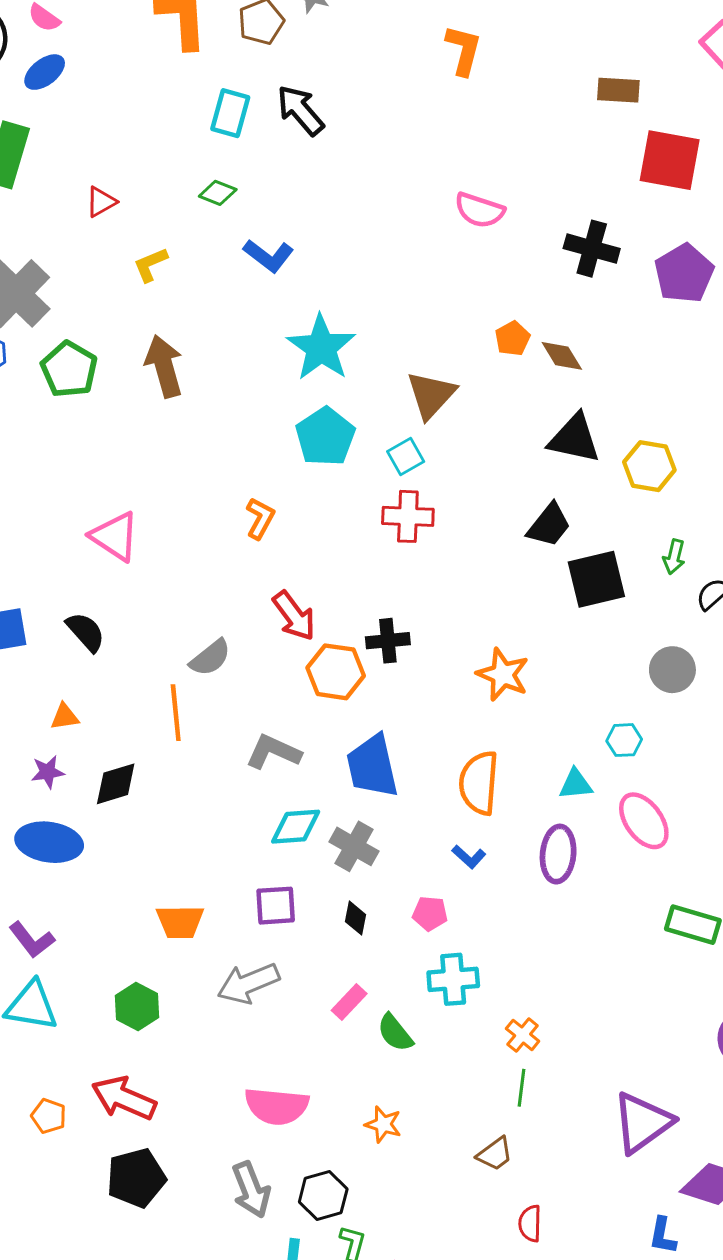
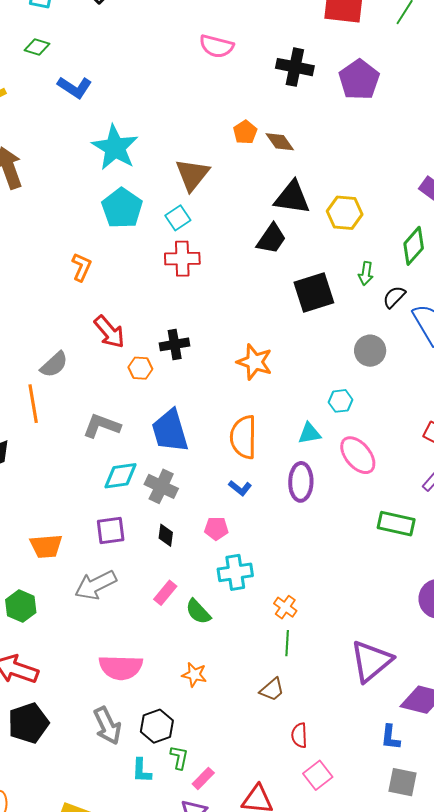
black trapezoid: (549, 525) -> (271, 239), moved
orange hexagon: (336, 672) -> (140, 368), size x0.6

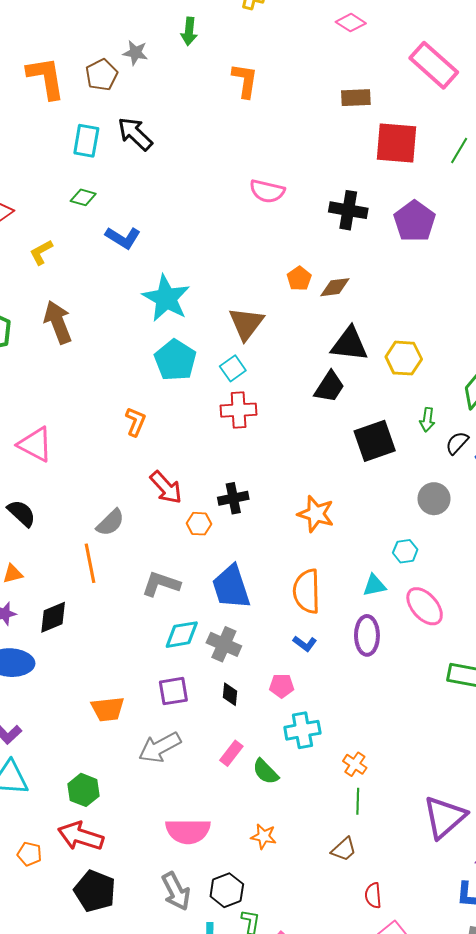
brown diamond: (280, 142) -> (335, 287), turned -60
green hexagon: (21, 606) -> (83, 790), moved
black pentagon: (28, 723) -> (95, 891), turned -30

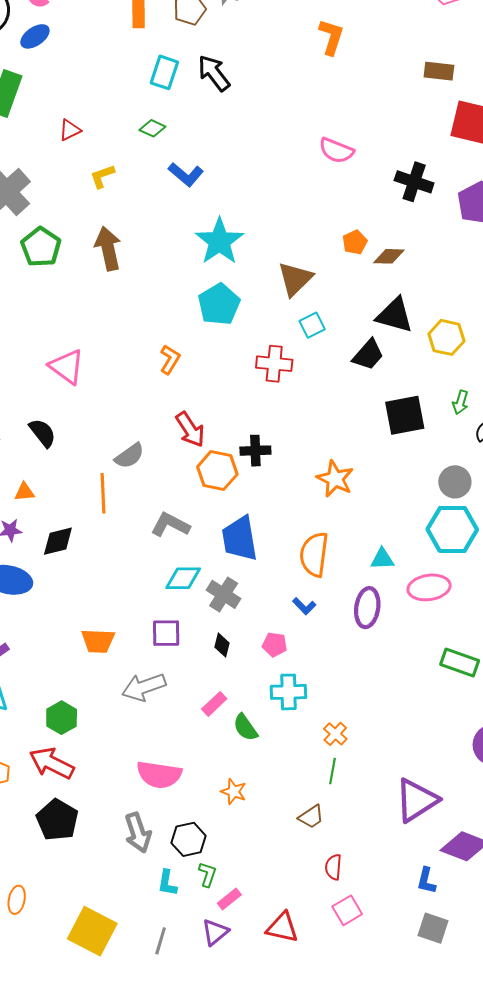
cyan square: (233, 368) -> (312, 325), moved
orange hexagon: (199, 524) -> (217, 471), size x1.6
cyan hexagon: (405, 551) -> (452, 529), moved, size x2.0
pink ellipse: (425, 606) -> (429, 587), turned -66

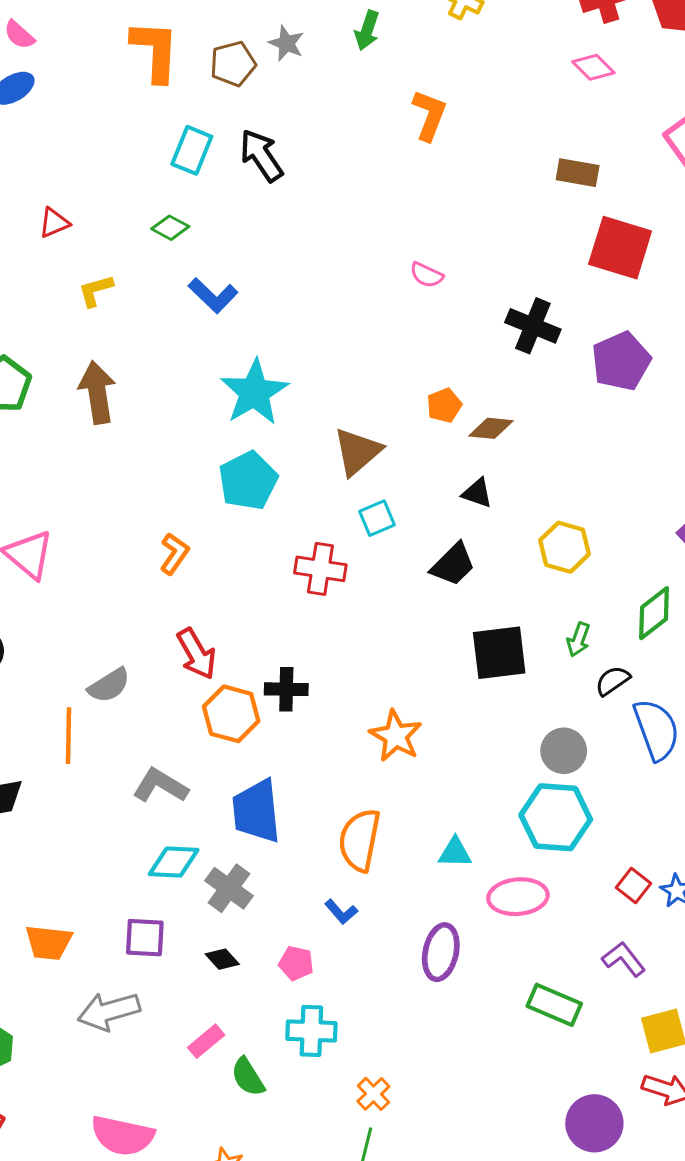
pink semicircle: (336, 150) -> (427, 275), size x0.7
black triangle: (395, 315) -> (477, 493), moved, size x0.6
purple ellipse: (367, 608) -> (441, 952), moved
black diamond: (222, 645) -> (222, 959), turned -60

